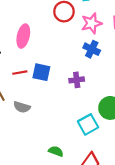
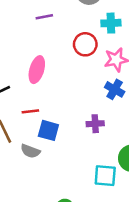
blue square: (41, 72) -> (48, 130), moved
cyan square: (88, 124) -> (105, 176), turned 30

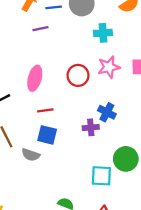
red circle: (85, 44) -> (78, 75), moved
blue cross: (115, 89) -> (107, 112), moved
red line: (30, 111) -> (45, 110), moved

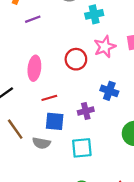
purple cross: (91, 127) -> (86, 111), moved
cyan square: (101, 176) -> (82, 148), moved

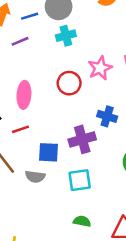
cyan cross: (94, 14) -> (66, 36), moved
red line: (49, 98) -> (21, 129), moved
purple cross: (86, 111) -> (82, 139), size x1.5

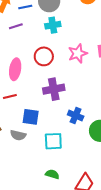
red circle: (69, 83) -> (44, 56), moved
blue cross: (107, 116) -> (76, 116), moved
purple cross: (82, 139) -> (54, 89), moved

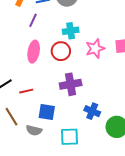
cyan cross: (53, 25) -> (71, 31), moved
purple line: (16, 26) -> (33, 20), turned -48
pink ellipse: (15, 69) -> (34, 52), moved

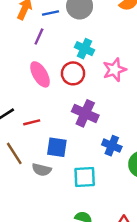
cyan cross: (71, 31) -> (84, 49), turned 35
pink ellipse: (34, 52) -> (40, 74), turned -40
purple cross: (71, 84) -> (85, 113), turned 35

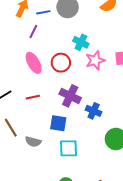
cyan cross: (84, 49) -> (81, 42), moved
red line: (32, 122) -> (33, 97), moved
blue cross: (112, 146) -> (94, 111), moved
blue square: (57, 147) -> (58, 123), moved

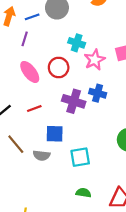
blue cross: (94, 111) -> (98, 93), moved
blue square: (58, 123) -> (55, 134), moved

